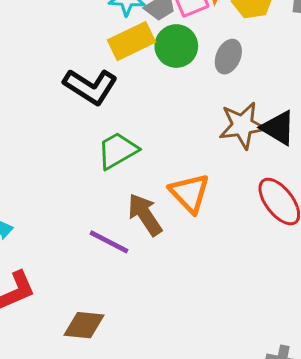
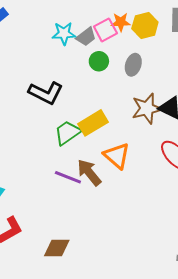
yellow rectangle: (131, 41) -> (93, 123), moved
green circle: (176, 46) -> (99, 61), size x0.7
purple line: (109, 242) -> (68, 177), moved

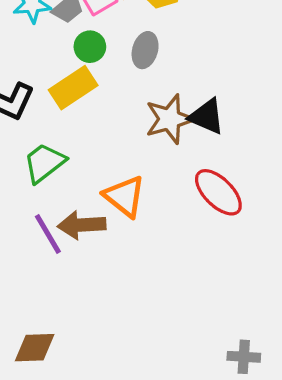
yellow rectangle: (93, 123) -> (73, 88), moved
brown arrow: (89, 172) -> (82, 225), turned -52
purple line: (68, 177) -> (48, 234), turned 40

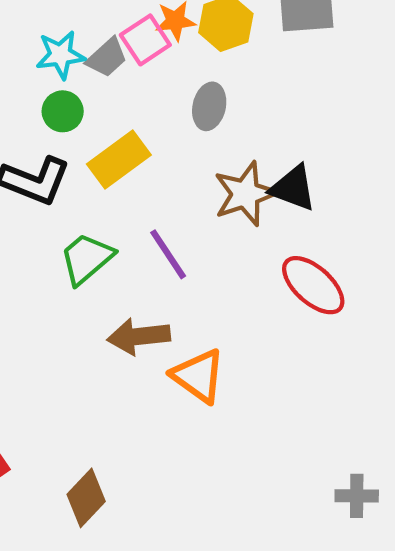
green circle: (90, 47) -> (63, 111), moved
orange triangle: (125, 196) -> (198, 376), moved
purple line: (48, 234) -> (168, 254), moved
brown diamond: (35, 348) -> (86, 498), turned -42

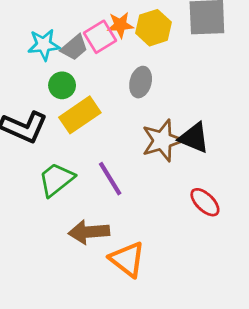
green circle: (63, 111) -> (62, 85), moved
red ellipse: (313, 285) -> (205, 202), size x0.7

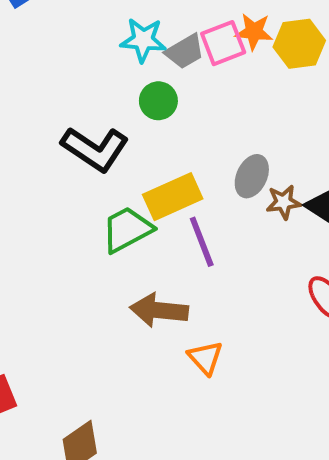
gray ellipse: (141, 82) -> (252, 176), moved
yellow rectangle: (80, 115) -> (173, 197), moved
brown star: (162, 140) -> (283, 202), size x0.6
orange triangle: (127, 259) -> (205, 358), size x0.7

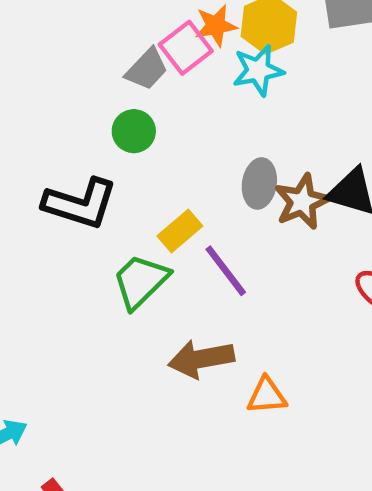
cyan star: (143, 40) -> (258, 70), moved
yellow rectangle: (173, 197) -> (180, 231), size x0.7
brown star: (283, 202) -> (302, 202), size x1.4
orange triangle: (205, 358) -> (267, 396), turned -36

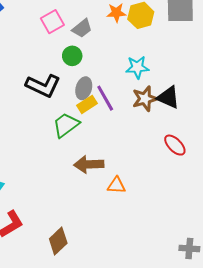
pink square: (186, 48) -> (52, 22), moved
cyan star: (258, 70) -> (137, 67), moved
gray ellipse: (259, 183) -> (84, 88), moved
purple line: (226, 271) -> (105, 98), moved

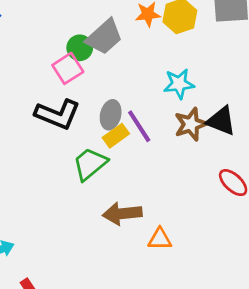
pink square: (52, 22) -> (68, 68), moved
gray trapezoid: (82, 28) -> (104, 37), size x1.4
green circle: (72, 56) -> (80, 48), moved

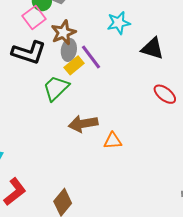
brown star: (191, 124) -> (63, 33), moved

